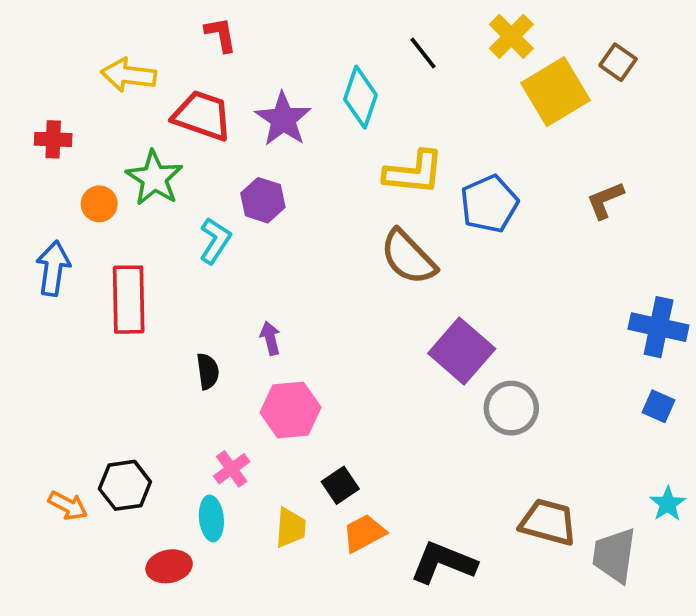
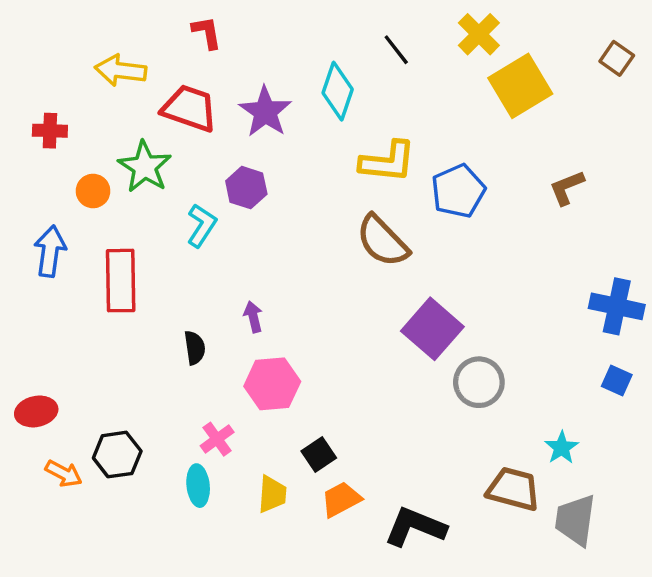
brown square: (618, 62) -> (617, 58), moved
cyan star: (668, 504) -> (562, 448), moved
red ellipse: (169, 566) -> (36, 411), moved

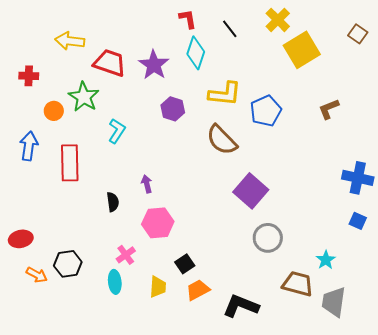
red L-shape: (207, 32) -> (188, 19), moved
purple hexagon: (246, 188) -> (173, 109), moved
gray circle: (479, 382) -> (268, 238), moved

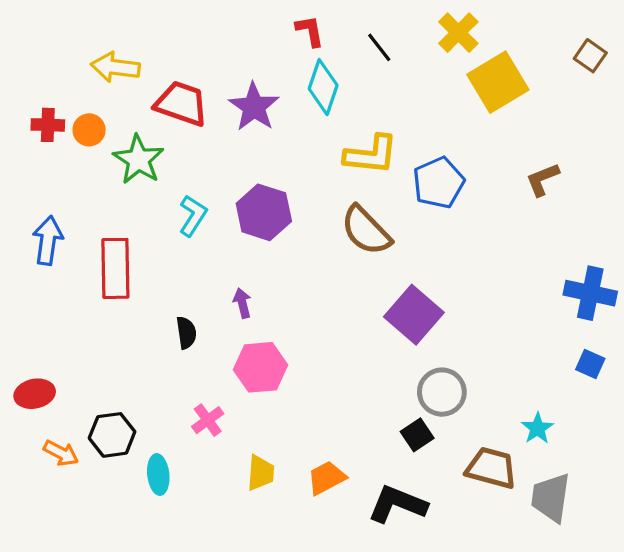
purple hexagon: (173, 109) -> (264, 212), moved, size x1.4
orange circle: (54, 111) -> (89, 130), moved
black square: (185, 264) -> (417, 435), moved
cyan ellipse: (115, 282) -> (158, 474), moved

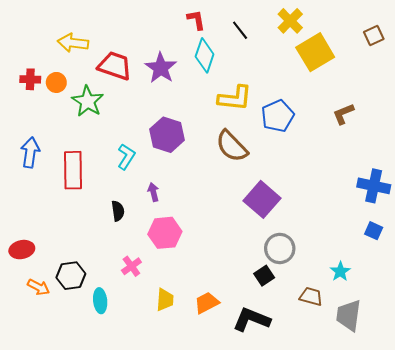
brown square: (590, 56) -> (374, 35), turned 30
cyan L-shape: (193, 216) -> (126, 157), moved
brown trapezoid: (491, 468) -> (311, 297), size x0.7

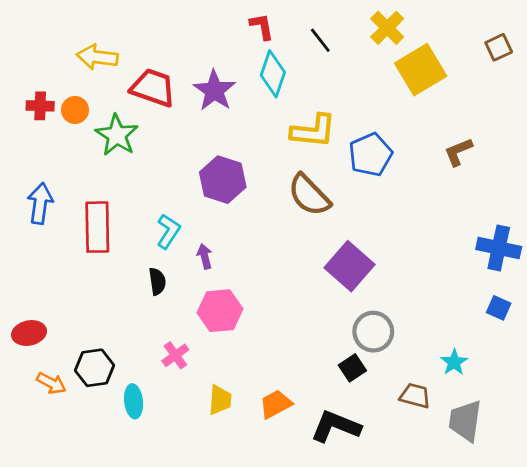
cyan L-shape: (126, 157) -> (168, 231), moved

